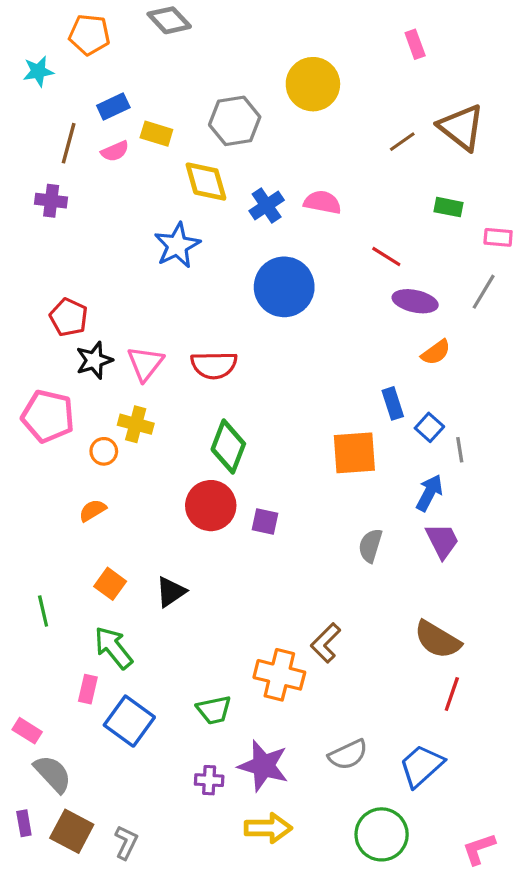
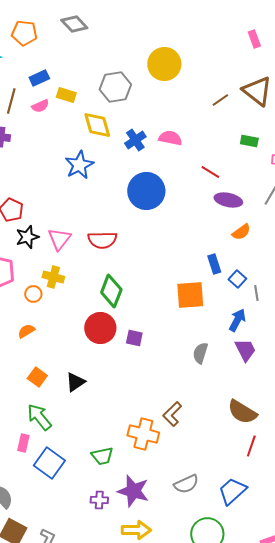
pink rectangle: (415, 44) -> (254, 39), moved

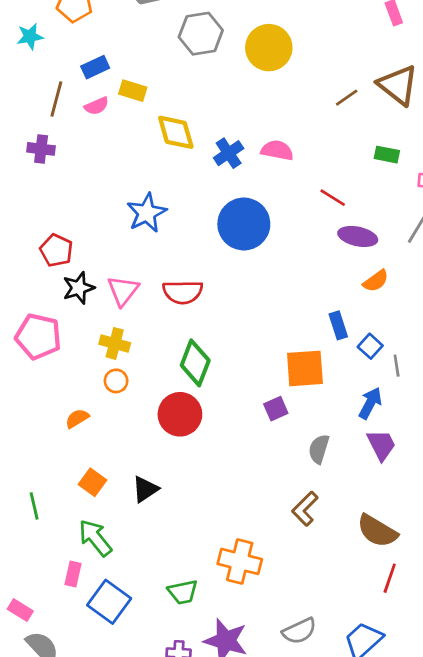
gray hexagon: (115, 87) -> (201, 34), moved
blue star: (79, 165) -> (147, 213), moved
orange circle: (33, 294) -> (116, 381), moved
purple square: (134, 338) -> (276, 409), moved, turned -36
brown L-shape: (172, 414) -> (305, 509), moved

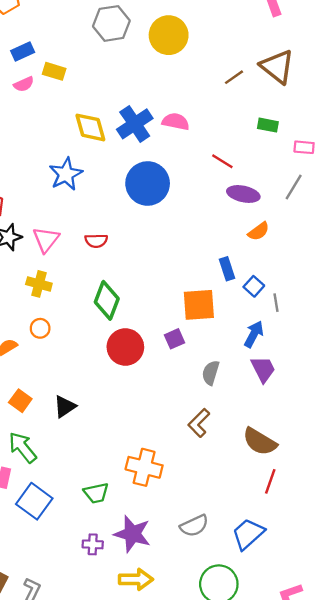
yellow diamond: (176, 132) -> (90, 127), moved
blue cross: (229, 153) -> (135, 124), size x1.4
red semicircle: (183, 292) -> (96, 241), size x0.7
orange circle: (116, 381) -> (40, 328), moved
red circle: (180, 414) -> (125, 347), moved

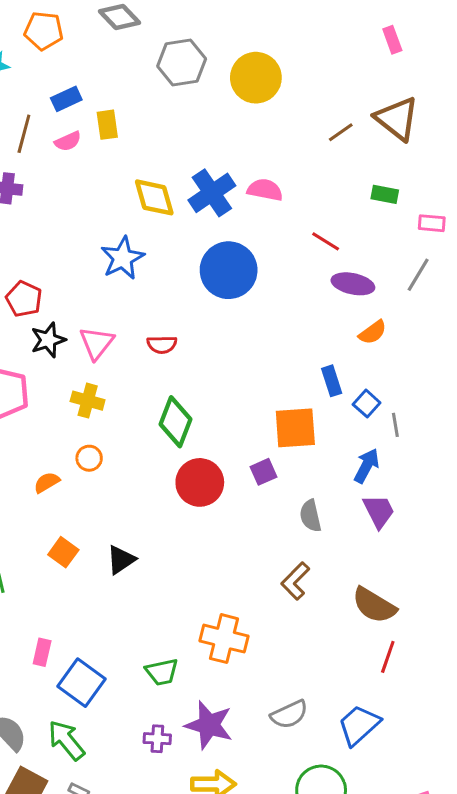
yellow rectangle: (54, 71) -> (107, 125), turned 65
gray semicircle: (211, 373) -> (310, 516), turned -30
green arrow: (23, 447) -> (66, 740), moved

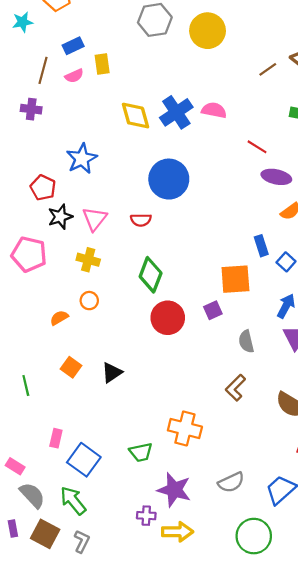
blue star: (122, 258) -> (82, 159), moved
blue circle: (229, 270) -> (169, 179), moved
purple cross: (157, 739) -> (146, 516), moved

